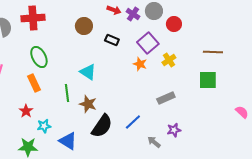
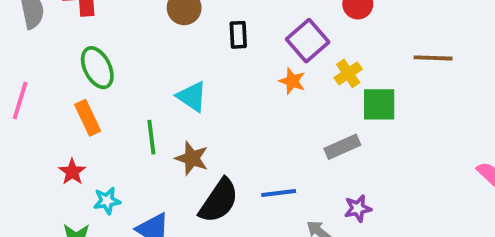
black rectangle: (112, 40) -> (238, 35), turned 64
green square: (208, 80) -> (379, 104), moved
blue line: (133, 122) -> (279, 193), turned 36

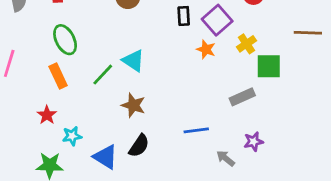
black rectangle: (238, 35) -> (184, 16), moved
green line: (151, 137) -> (103, 75), moved, turned 50
black semicircle: (219, 201) -> (139, 146), moved, size x0.7

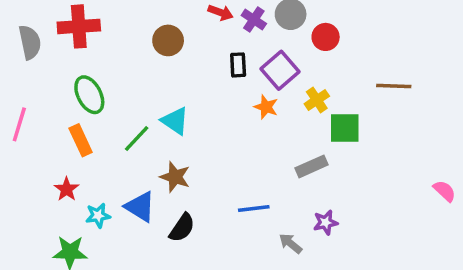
blue triangle: (106, 157) -> (140, 207), moved

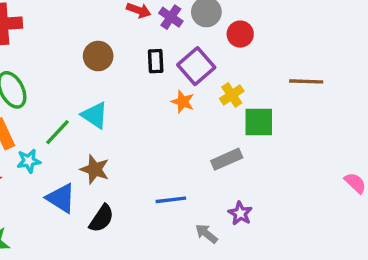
brown circle: (168, 40) -> (98, 56), moved
cyan star: (98, 215) -> (29, 161), moved
purple star: (326, 222) -> (240, 213), turned -30

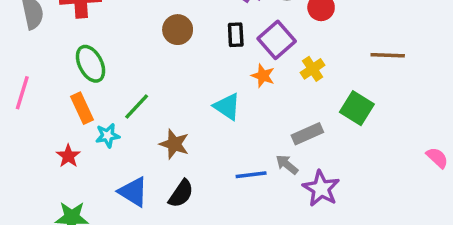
cyan triangle: (95, 115) -> (227, 106), moved
green square: (259, 122) -> (357, 108), moved, turned 32
blue triangle: (61, 198) -> (133, 192), moved
purple star: (240, 213) -> (321, 188), size x1.5
gray arrow: (206, 234) -> (287, 165), moved

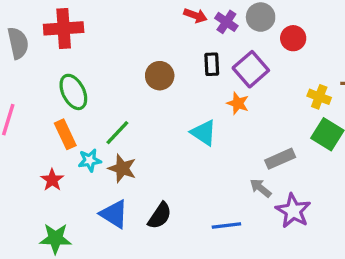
brown circle: (178, 30) -> (160, 76), moved
yellow cross: (313, 69) -> (319, 97), moved, turned -35
brown star: (174, 144) -> (122, 168), moved
blue line: (251, 175) -> (226, 225), moved

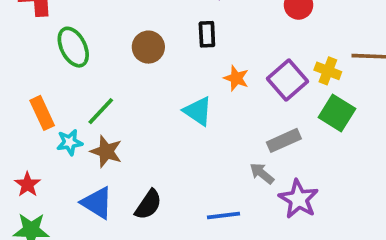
purple square: (251, 69) -> (288, 80), moved
green ellipse: (73, 92) -> (73, 47), moved
red star: (52, 180) -> (27, 184), moved

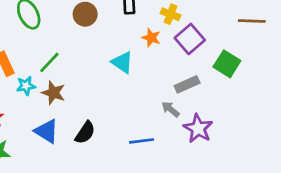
yellow cross: (328, 71) -> (170, 14), moved

